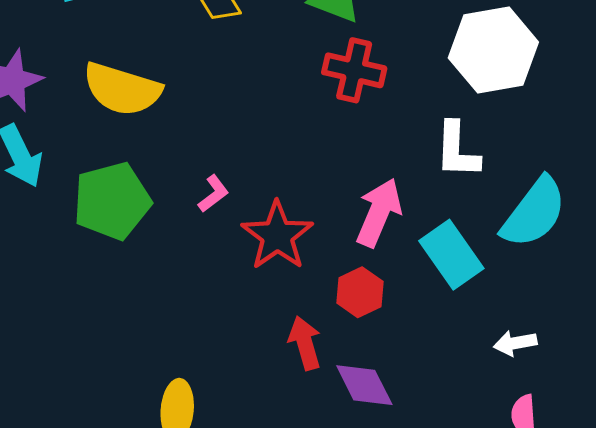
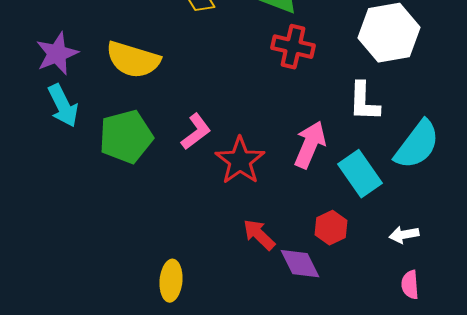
pink L-shape: (213, 194) -> (196, 132), size x1.4
red hexagon: (360, 292) -> (331, 228), moved
red arrow: (305, 343) -> (259, 235), turned -30

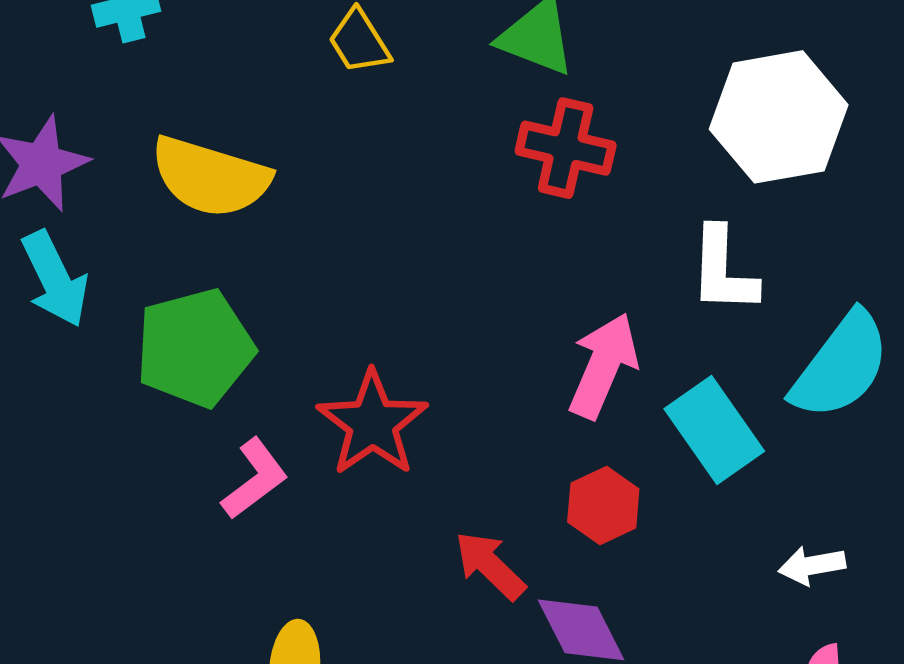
pink L-shape: (196, 132) -> (255, 479), moved
red star: (240, 161) -> (372, 423), moved
red hexagon: (331, 228) -> (603, 505), moved

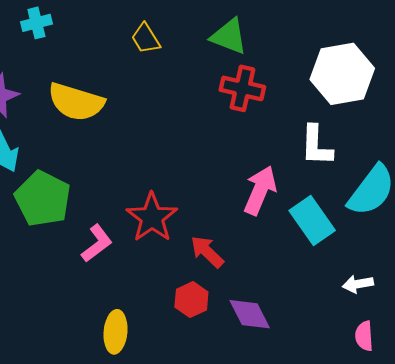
green pentagon: (195, 348) -> (43, 199), moved, turned -30
red hexagon: (603, 505) -> (191, 300), moved
red arrow: (490, 565) -> (207, 252), moved

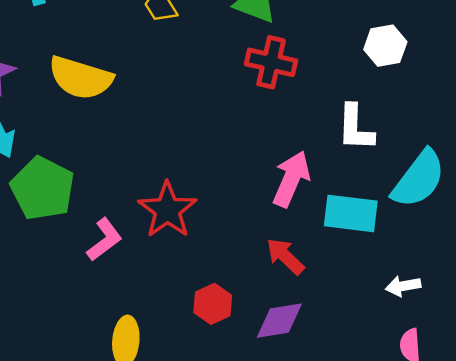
white hexagon: (342, 74) -> (385, 46), size x0.6
cyan rectangle: (312, 221) -> (351, 213), turned -48
red arrow: (207, 252) -> (285, 256), moved
purple diamond: (250, 314) -> (279, 321), turned -72

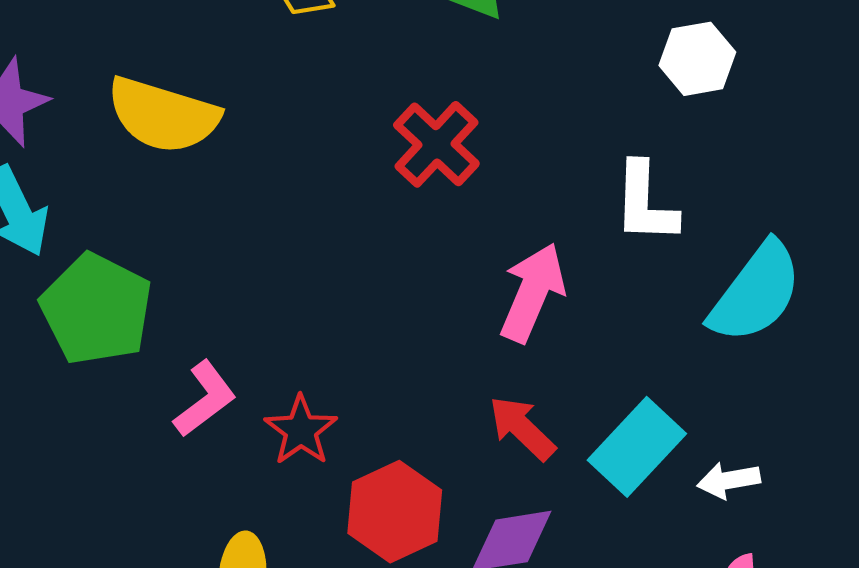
red cross: (271, 62) -> (436, 144), moved, turned 30
red star: (167, 210) -> (301, 430), moved, size x0.7
cyan rectangle: (351, 213) -> (637, 447), moved, turned -54
red hexagon: (213, 304) -> (395, 512), size x1.4

